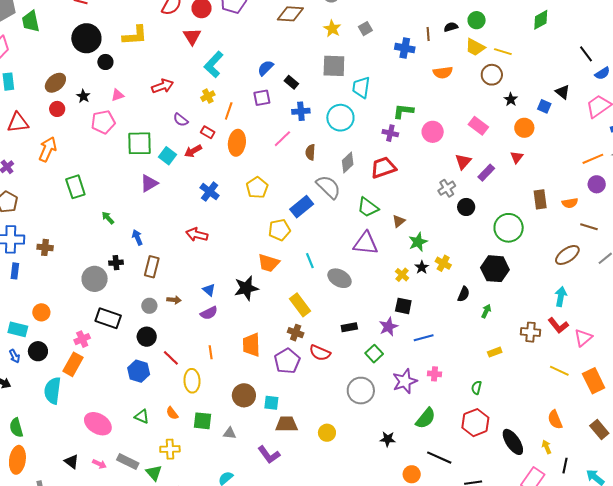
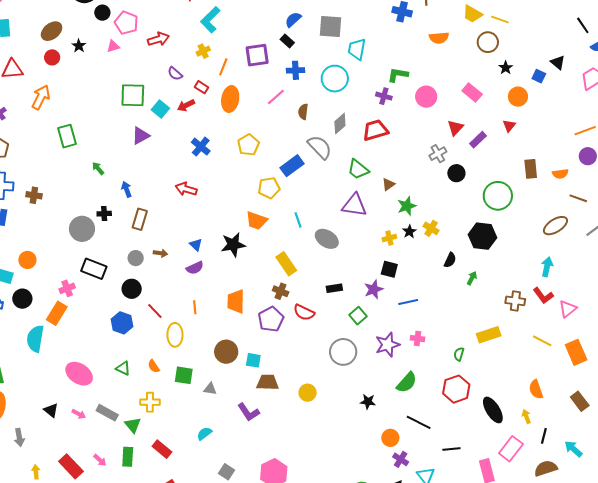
blue semicircle: (266, 68) -> (293, 20), moved
purple square: (262, 98) -> (257, 55), size x1.4
pink pentagon: (103, 122) -> (126, 23), moved, turned 30
yellow cross: (402, 275) -> (389, 238), turned 32
yellow rectangle: (495, 352) -> (489, 335), moved, size x1.6

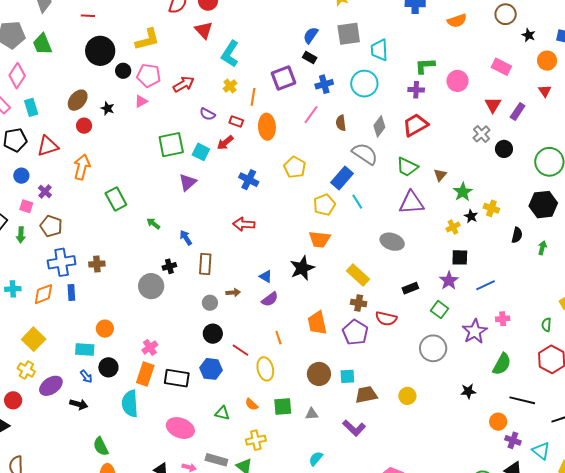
cyan line: (298, 220) -> (357, 202), moved
black rectangle: (94, 269) -> (177, 378), moved

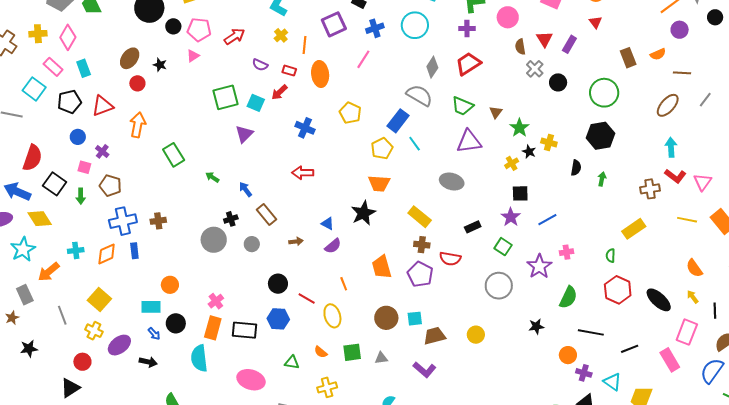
brown semicircle: (341, 123) -> (520, 47), moved
brown rectangle: (205, 264) -> (267, 215), turned -40
gray circle: (210, 303) -> (252, 244), moved

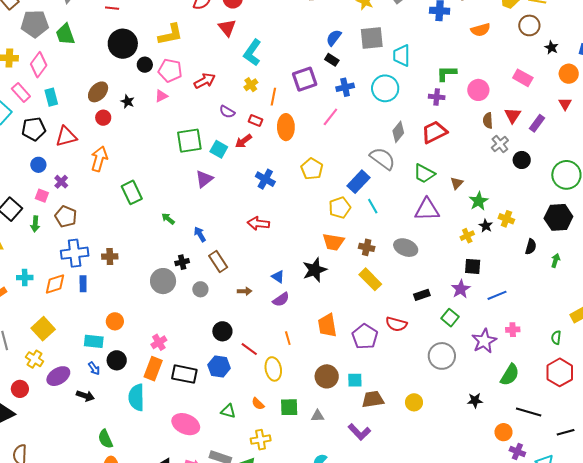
brown cross: (422, 245) -> (367, 247), moved

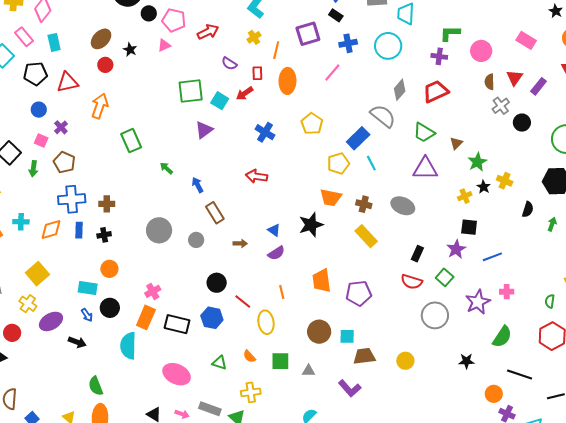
red rectangle: (256, 120) -> (257, 73), turned 64
black cross: (182, 262) -> (104, 235), moved
black rectangle: (422, 295) -> (417, 254), turned -49
red semicircle: (396, 324) -> (412, 282), moved
purple pentagon: (365, 337) -> (359, 293), turned 30

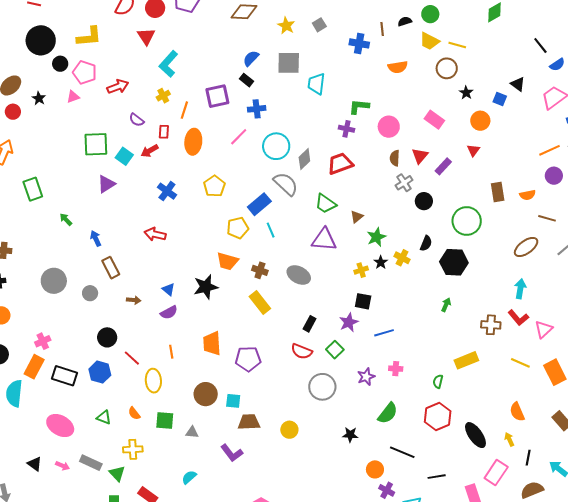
cyan circle: (388, 46) -> (276, 146), moved
black semicircle: (528, 209) -> (426, 243), moved
purple star: (478, 302) -> (366, 377), size x0.7

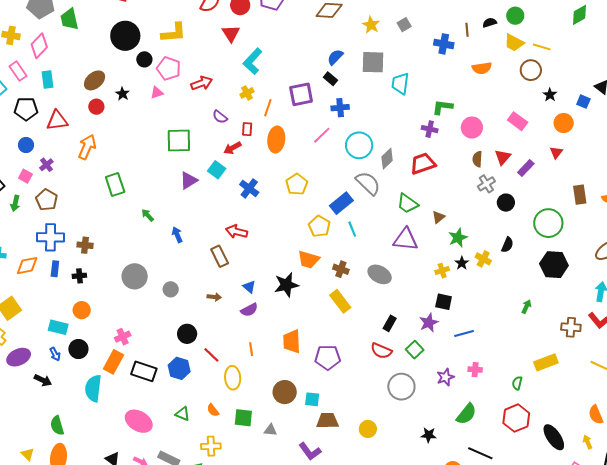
cyan square: (124, 156) -> (217, 170), moved
yellow pentagon: (238, 228) -> (319, 226), turned -30
black hexagon: (454, 262) -> (554, 265), moved
brown rectangle: (111, 268) -> (220, 256), moved

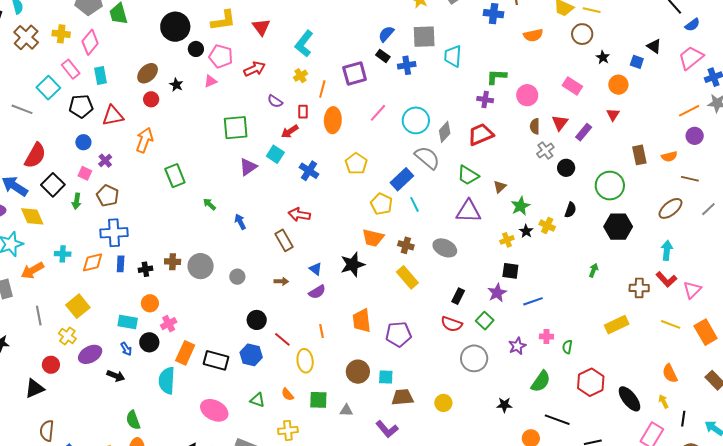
red triangle: (231, 33) -> (261, 27), moved
blue cross: (340, 108) -> (407, 65), moved
brown cross: (85, 245) -> (173, 262), moved
pink cross: (123, 337) -> (169, 324), moved
green semicircle: (517, 383) -> (567, 347), moved

